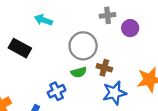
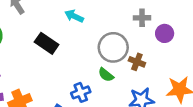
brown cross: (104, 68) -> (137, 62), moved
green semicircle: (79, 72) -> (106, 75), turned 49

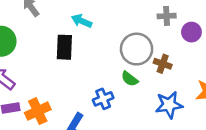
cyan arrow: (74, 16) -> (82, 21), moved
black rectangle: (47, 43) -> (64, 47), turned 60

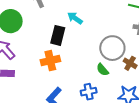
blue cross: (103, 99) -> (89, 92), moved
orange cross: (38, 111) -> (50, 61), moved

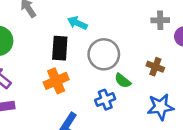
gray circle: (112, 48) -> (104, 54), moved
blue cross: (89, 92) -> (105, 100), moved

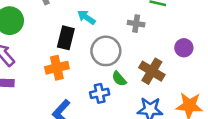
gray cross: (160, 20) -> (136, 24), moved
brown cross: (155, 67) -> (152, 71), size x1.5

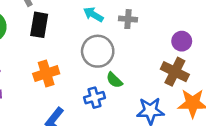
cyan arrow: (86, 17) -> (93, 14), moved
black rectangle: (66, 38) -> (39, 25), moved
brown cross: (152, 71) -> (175, 72), moved

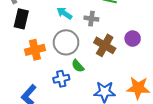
brown cross: (175, 72) -> (105, 45), moved
orange cross: (46, 74) -> (35, 50), moved

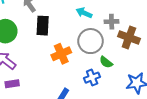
gray cross: (91, 19) -> (112, 22), moved

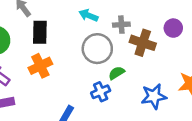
orange cross: (61, 54) -> (40, 66), moved
green semicircle: (106, 62) -> (117, 73), turned 112

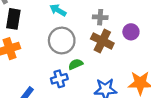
gray cross: (121, 25) -> (100, 17), moved

